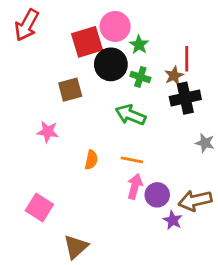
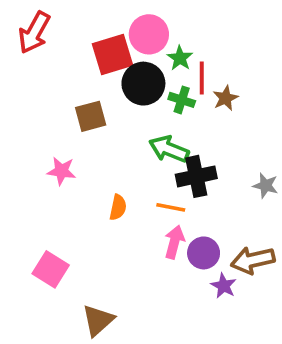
red line: (187, 59) -> (202, 78), moved
black cross: (185, 98) -> (196, 176), moved

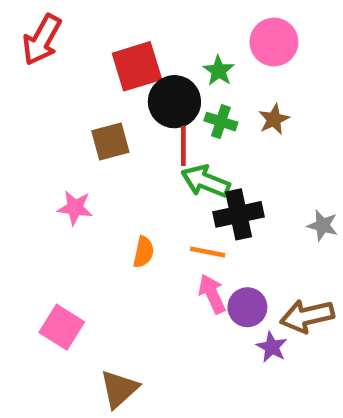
pink circle: (149, 34) -> (274, 42), moved
red line: (202, 78) -> (183, 146), moved
pink arrow: (174, 242) -> (212, 294), turned -40

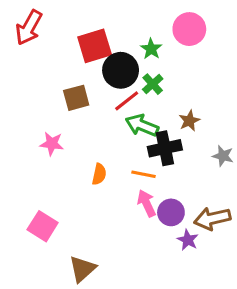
brown star: (274, 119) -> (189, 121), moved
green cross: (221, 122) -> (153, 84), turned 30
red line: (183, 146) -> (127, 101), turned 52

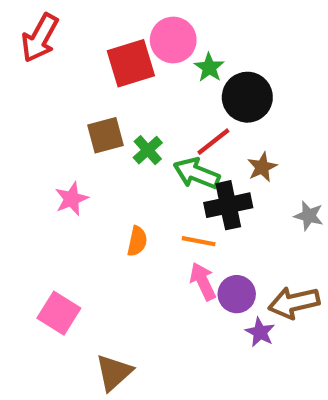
pink circle: (189, 29) -> (173, 40), moved
black circle: (121, 70) -> (247, 97), moved
green cross: (153, 84) -> (148, 150), moved
red line: (127, 101) -> (213, 142), moved
pink star: (52, 144) -> (72, 199), turned -30

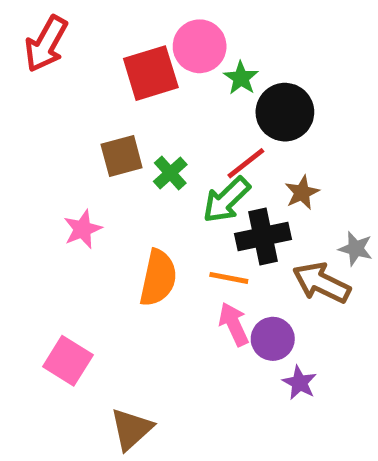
green arrow: (196, 173) -> (226, 200), turned -66
orange semicircle: (137, 241) -> (158, 278), size x1.6
brown arrow: (294, 303) -> (321, 283), moved, turned 39

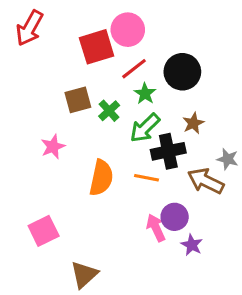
green star: (241, 78) -> (145, 94), moved
red line: (246, 163) -> (134, 69), moved
pink arrow: (234, 324) -> (156, 228), moved
pink square: (68, 361) -> (44, 231), turned 32

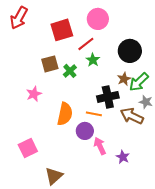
pink circle: (128, 30) -> (98, 19), moved
black circle: (182, 72) -> (130, 51), moved
green arrow: (145, 128) -> (139, 82), moved
purple circle: (175, 217) -> (85, 131), moved

